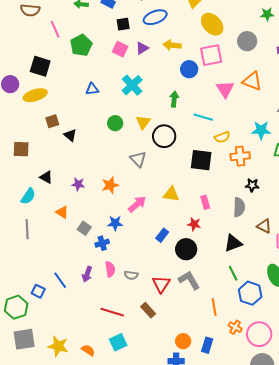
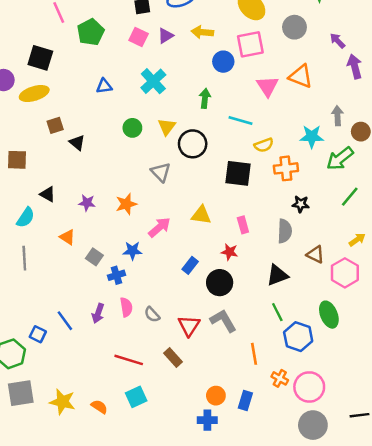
gray semicircle: (131, 275) -> (152, 315), turned 40

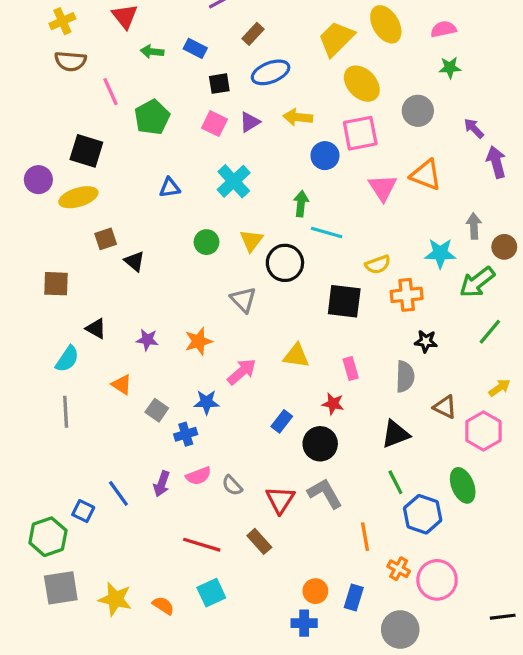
cyan line: (240, 121) -> (327, 232), moved
pink semicircle: (126, 307) -> (198, 476), turned 78
gray circle: (313, 425) -> (400, 630), moved

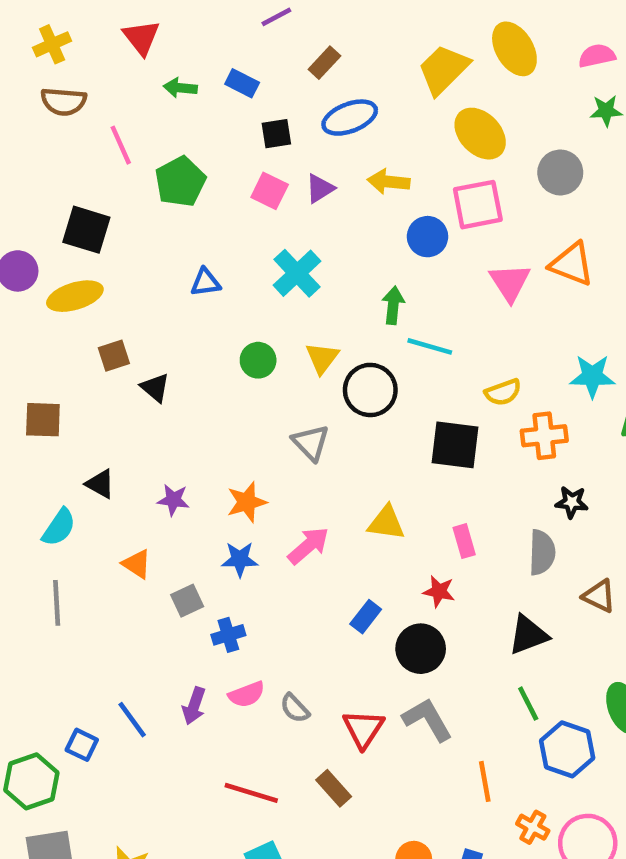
blue star: (206, 402) -> (240, 559), moved
gray square: (157, 410) -> (187, 601), turned 30

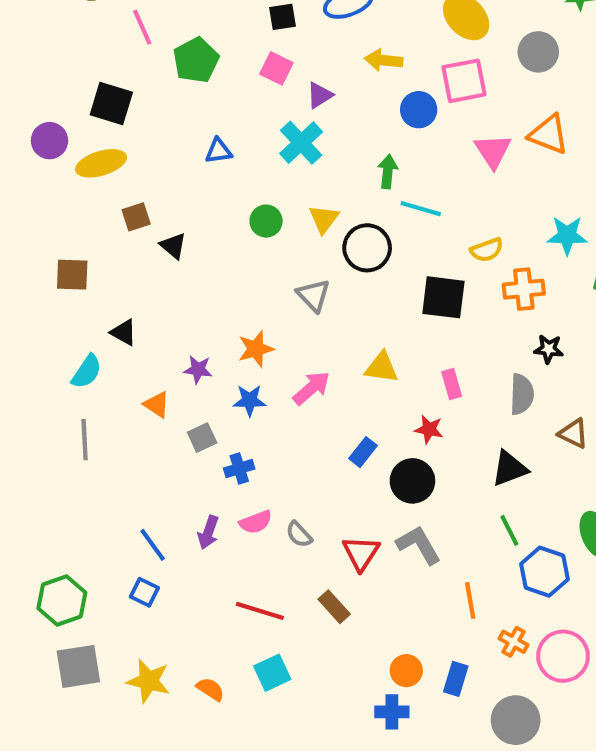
purple triangle: (320, 189) -> (320, 95), moved
purple star: (173, 500) -> (198, 370), moved
blue square: (82, 745) -> (144, 592), moved

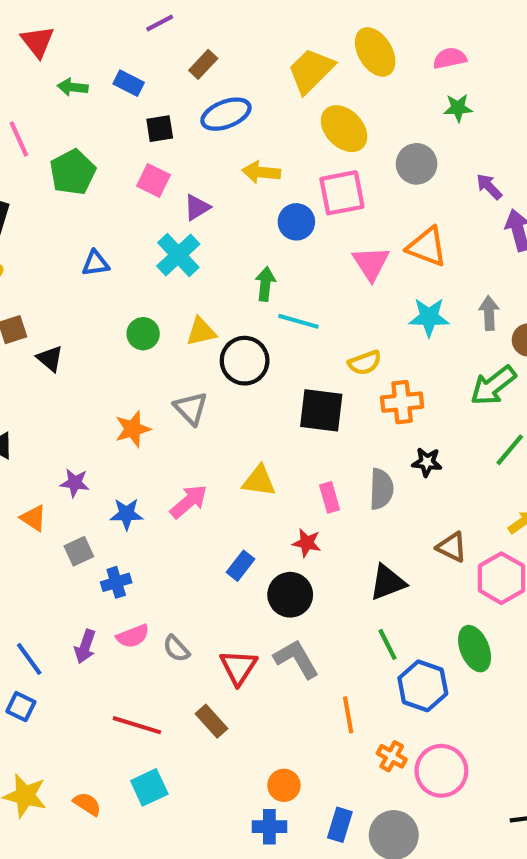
yellow triangle: (324, 219) -> (201, 332), turned 40
cyan star: (567, 235) -> (429, 317), moved
orange star: (256, 349) -> (133, 429), moved
gray semicircle: (522, 394) -> (381, 489), moved
blue rectangle: (456, 679) -> (340, 825), moved

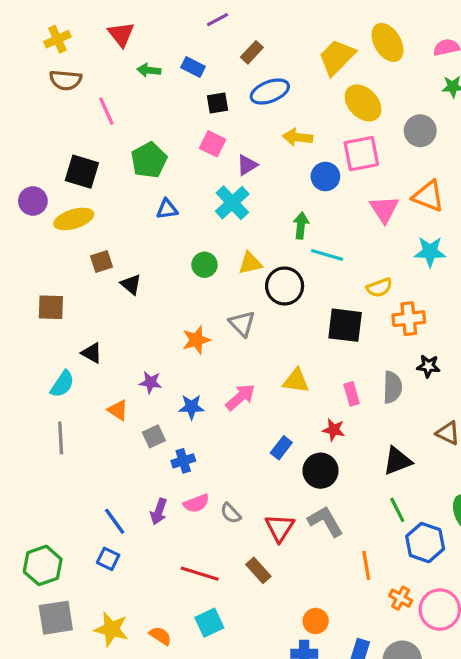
green pentagon: (73, 172) -> (149, 160), moved

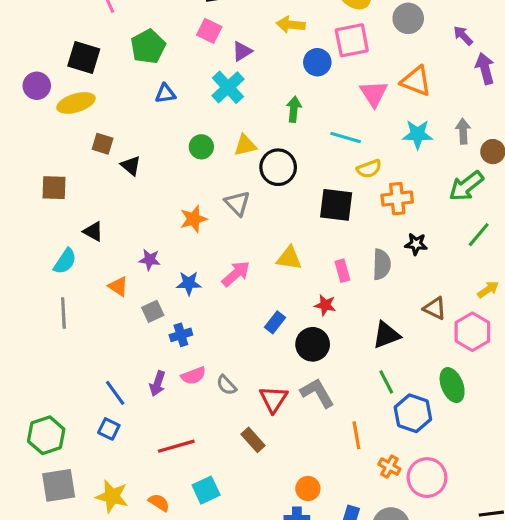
cyan line: (327, 255) -> (346, 137), moved
brown square: (102, 261) -> (103, 144), turned 35
red line: (200, 574) -> (176, 446), moved, turned -33

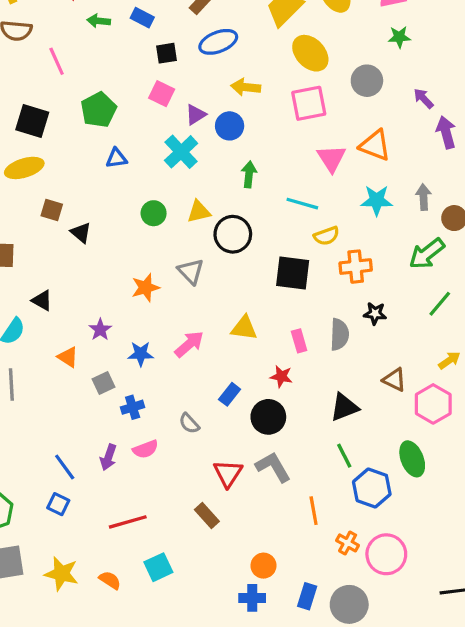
blue circle: (317, 62) -> (230, 126), moved
purple star: (150, 260) -> (100, 330), turned 30
gray semicircle: (226, 385) -> (189, 423), moved

